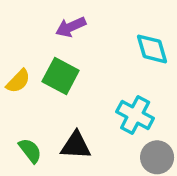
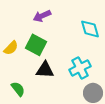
cyan cross: (135, 115) -> (80, 68), turned 35
black triangle: (76, 145) -> (45, 70), moved

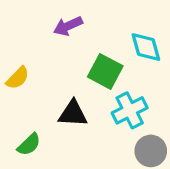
green square: (36, 45) -> (105, 71), moved
green semicircle: (18, 89) -> (29, 144), turned 84

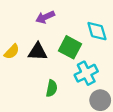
black triangle: (73, 114) -> (38, 52), moved
green semicircle: (29, 144) -> (52, 88), moved, turned -35

